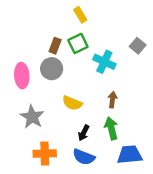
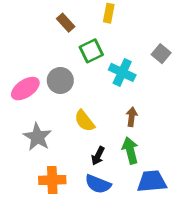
yellow rectangle: (80, 15) -> (109, 13), moved, turned 42
brown rectangle: (55, 46) -> (66, 23), moved, turned -63
pink ellipse: (22, 76) -> (25, 89), turned 60
yellow semicircle: (72, 103) -> (85, 121), turned 30

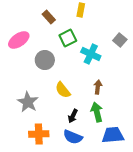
pink ellipse: (25, 89) -> (19, 40), moved

